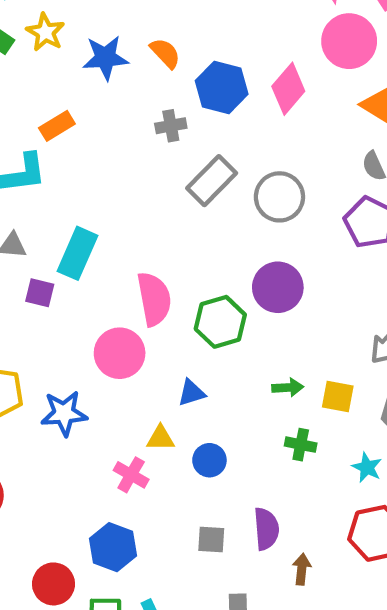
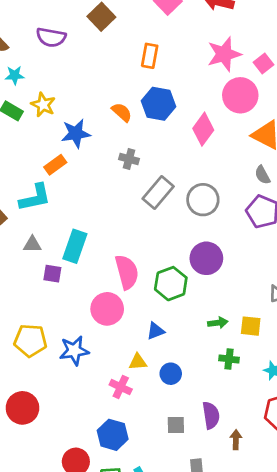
blue star: (105, 58) -> (76, 133), moved
blue hexagon: (222, 87) -> (158, 104), moved
gray cross: (171, 126) -> (129, 159), turned 30

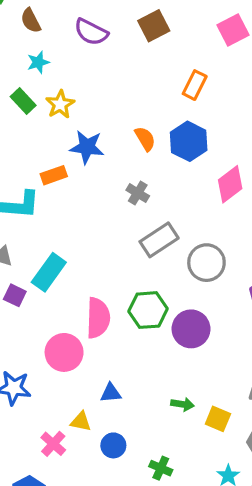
cyan star: (15, 75) -> (38, 62), turned -30
green hexagon: (171, 284) -> (148, 310), moved
green cross: (229, 359) -> (161, 468), moved

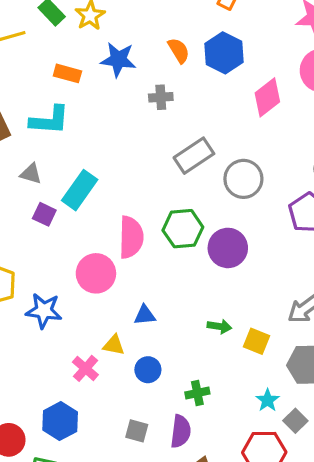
orange rectangle: (54, 175) -> (67, 73), moved, turned 35
gray cross: (138, 193) -> (161, 97), moved, turned -35
green cross: (161, 468) -> (197, 393), turned -35

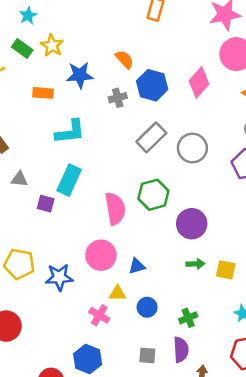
blue hexagon: (224, 53) -> (152, 85), moved
cyan L-shape: (50, 120) -> (70, 132), moved
gray triangle: (31, 174) -> (19, 179), moved
purple circle: (228, 248) -> (192, 224), moved
pink circle: (96, 273) -> (101, 255), moved

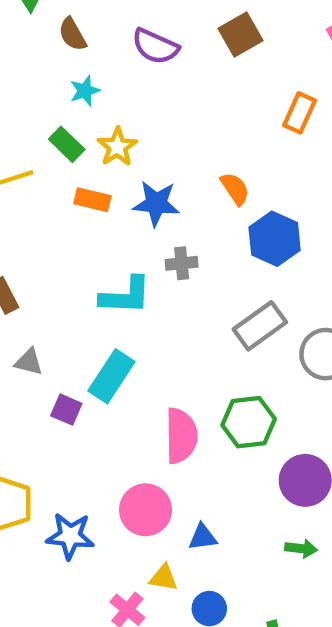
orange rectangle: (43, 93) -> (92, 200), moved
gray cross: (118, 98) -> (182, 263), moved

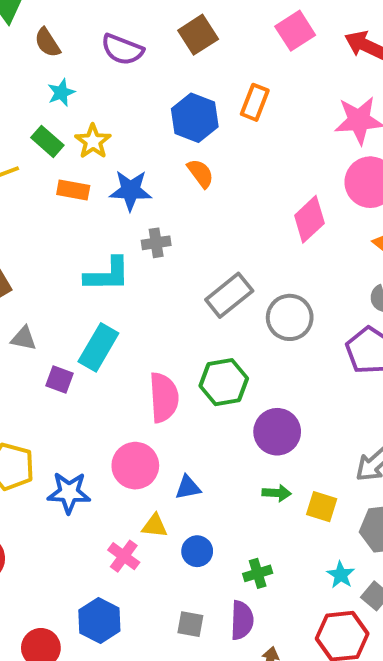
blue hexagon: (275, 239) -> (195, 118), moved

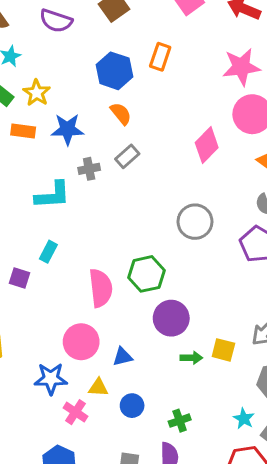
gray rectangle: (229, 295) -> (127, 156), moved, size x0.7
cyan rectangle: (98, 347) -> (48, 252), size x0.6
purple circle: (277, 432) -> (171, 318), moved
blue star: (69, 493) -> (51, 379), moved
yellow square: (322, 507) -> (223, 350), moved

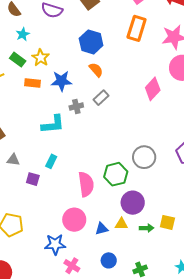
orange rectangle: (160, 57) -> (137, 28), moved, size x1.4
gray circle: (195, 222) -> (144, 157), moved
yellow triangle: (98, 387) -> (121, 224), moved

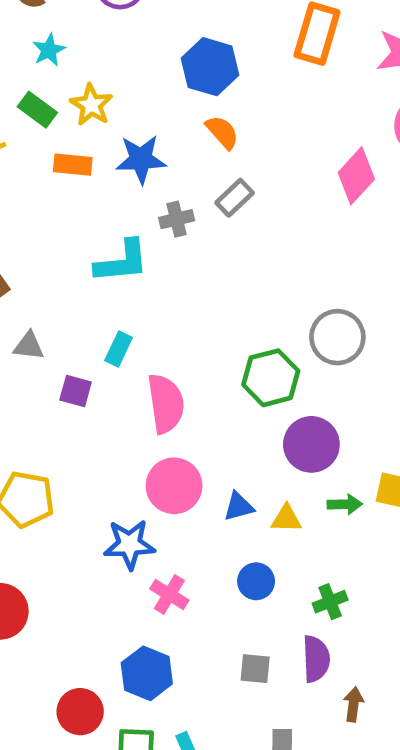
pink semicircle: (86, 184) -> (166, 404), moved
yellow triangle: (121, 224) -> (286, 519), moved

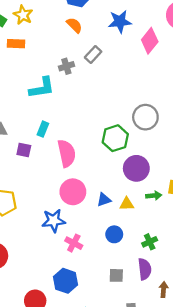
orange semicircle: (222, 132) -> (74, 25), moved
blue star: (141, 159) -> (120, 22), moved

